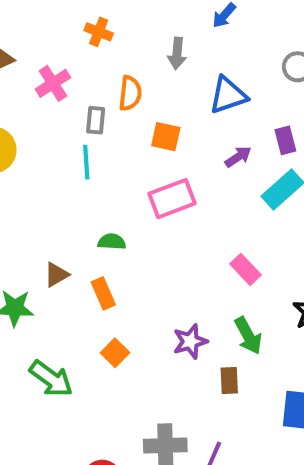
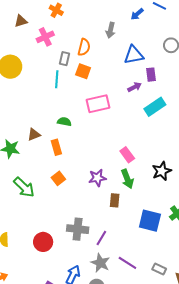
orange cross: (99, 32) -> (56, 10), moved
orange square: (166, 137) -> (83, 71), moved
purple rectangle: (285, 140) -> (151, 75), moved
pink rectangle: (245, 269) -> (127, 155), moved

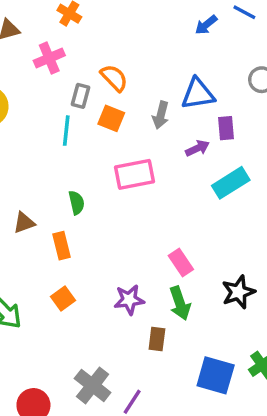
gray arrow: (111, 30) -> (161, 115), moved
orange semicircle: (84, 47) -> (114, 78), turned -60
green semicircle: (64, 122) -> (76, 203), turned 64
gray cross: (78, 229) -> (93, 385), turned 30

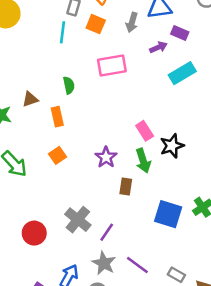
purple rectangle: (226, 128) -> (180, 33), turned -63
black star: (238, 292) -> (172, 146), moved
purple star: (129, 300) -> (106, 157), turned -30

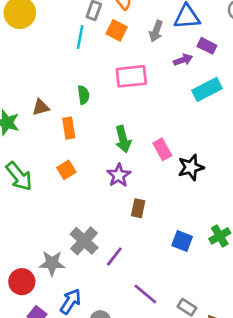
green arrow: (143, 161) -> (123, 139), moved
blue square: (168, 214) -> (182, 241), size x0.7
red circle: (34, 233) -> (22, 282), moved
gray star: (104, 263) -> (52, 263), moved, turned -30

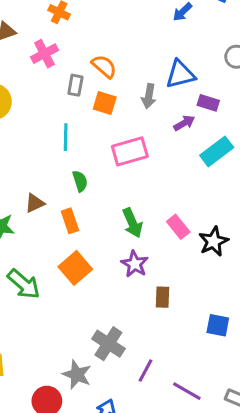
cyan line: (80, 37) -> (66, 137), moved
orange square: (66, 170) -> (75, 268), size x1.5
purple line: (114, 256) -> (145, 370), moved
gray star: (52, 263) -> (77, 375), turned 30

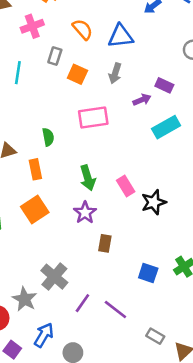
orange semicircle: (104, 66) -> (83, 29), moved
blue triangle: (180, 74) -> (121, 36), moved
cyan line: (66, 137) -> (18, 73), moved
purple line: (187, 391) -> (115, 309), moved

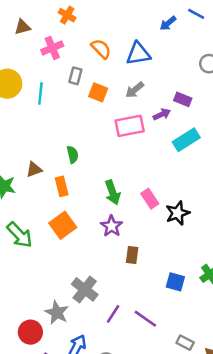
gray arrow: (115, 73) -> (135, 90), turned 36
pink rectangle: (93, 118) -> (130, 126), moved

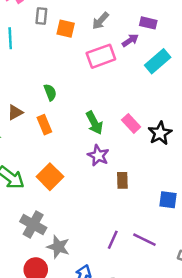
orange square: (63, 225) -> (50, 177), moved
gray cross: (85, 289) -> (33, 225), moved

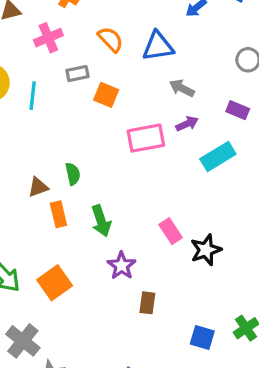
gray rectangle: (41, 16) -> (77, 74), turned 63
gray arrow: (100, 21) -> (182, 88), moved, turned 66
purple rectangle: (148, 23) -> (238, 110), moved
brown triangle: (15, 112) -> (38, 187), moved
green arrow: (94, 123) -> (101, 221), moved

